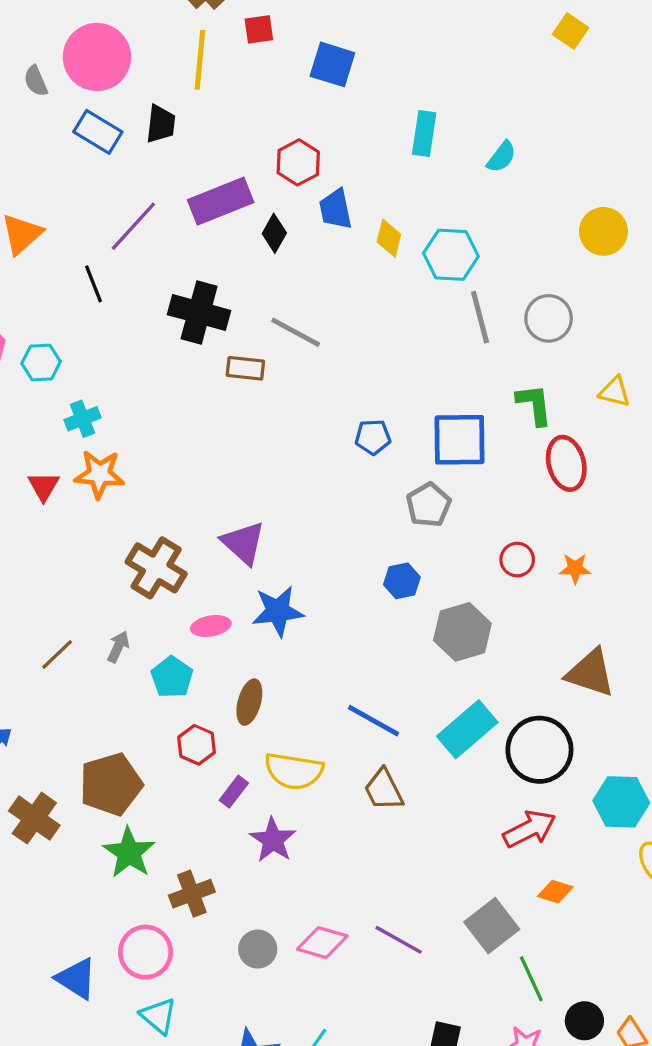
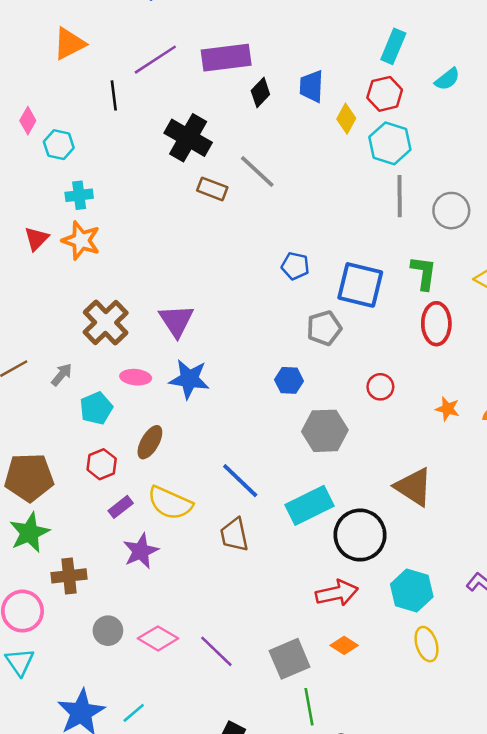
red hexagon: (298, 162) -> (385, 94), moved
orange star: (575, 568) -> (448, 409), moved

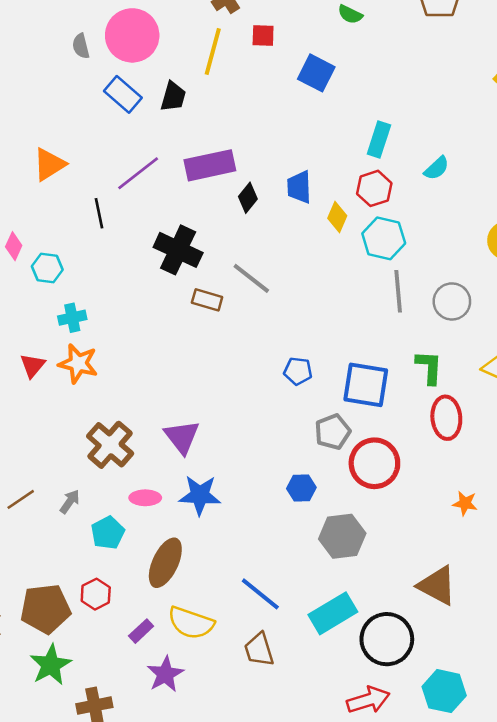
red circle: (380, 387) -> (374, 463), moved, size x1.8
brown ellipse: (150, 442) -> (165, 563), size x1.4
red hexagon: (102, 464) -> (96, 594), moved

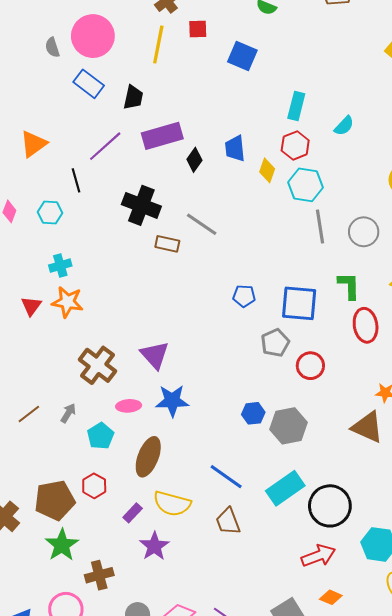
black trapezoid: (173, 97) -> (133, 97), moved
cyan hexagon: (47, 268) -> (50, 213), moved
red circle: (374, 463) -> (310, 366), size x0.7
blue hexagon: (301, 488) -> (253, 413), moved
brown triangle: (437, 586) -> (367, 427), moved

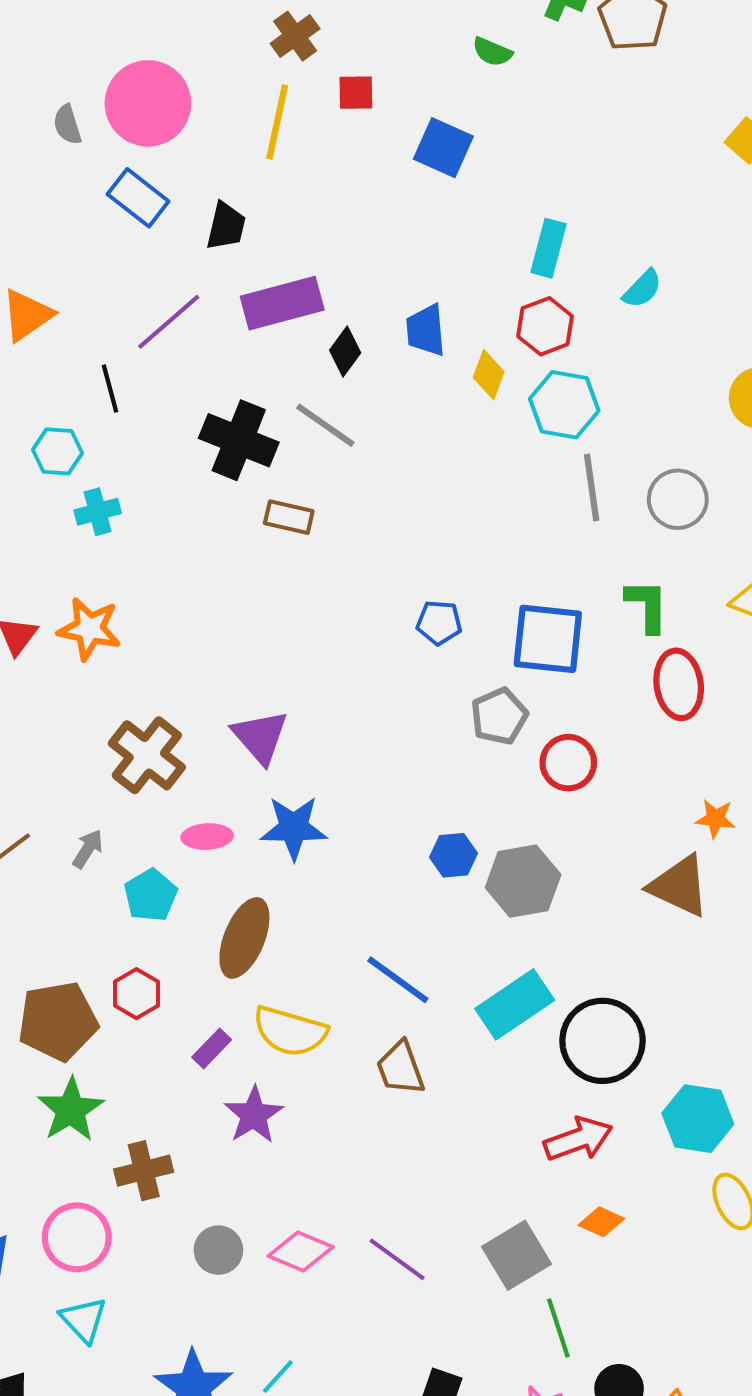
gray line: (202, 224) -> (325, 425), moved
cyan cross: (60, 266) -> (98, 512), moved

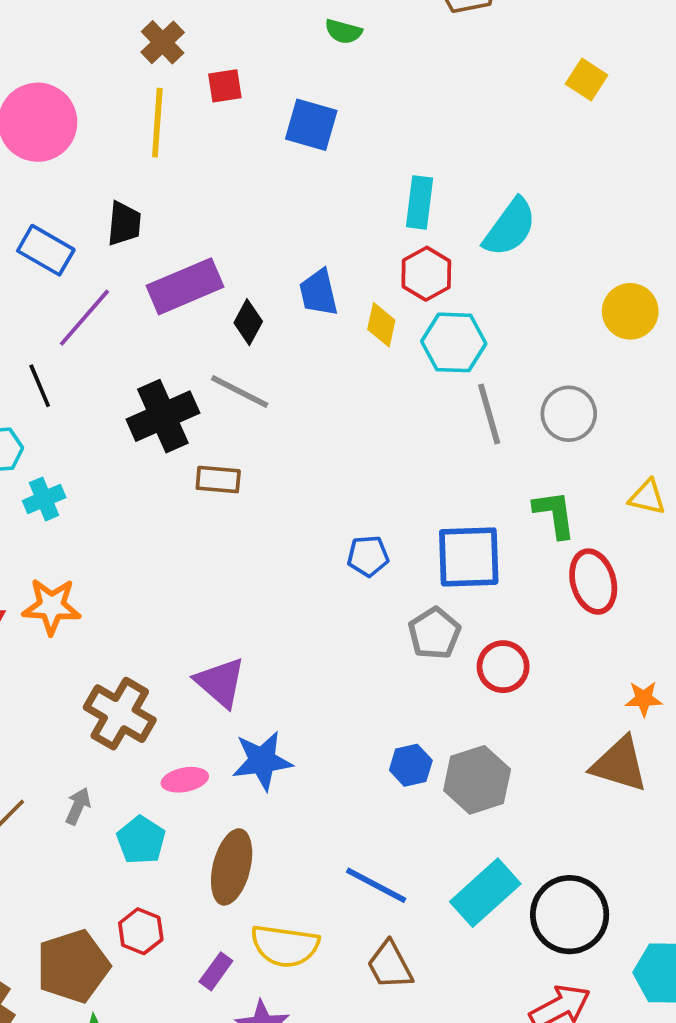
blue rectangle: (138, 198) -> (46, 250), moved
cyan semicircle: (642, 289) -> (510, 227), size x1.6
black cross: (239, 440) -> (163, 416), turned -38

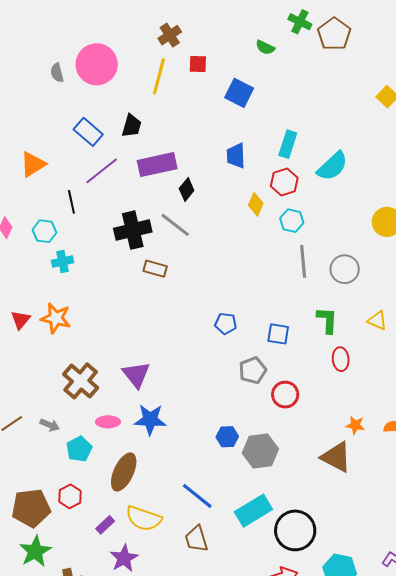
blue trapezoid: (319, 293) -> (236, 156), moved
cyan hexagon: (454, 342) -> (292, 221), size x0.7
blue square: (469, 557) -> (278, 334), size x0.6
red ellipse: (593, 582) -> (341, 359), size x0.7
gray arrow: (78, 806) -> (50, 425), turned 78

